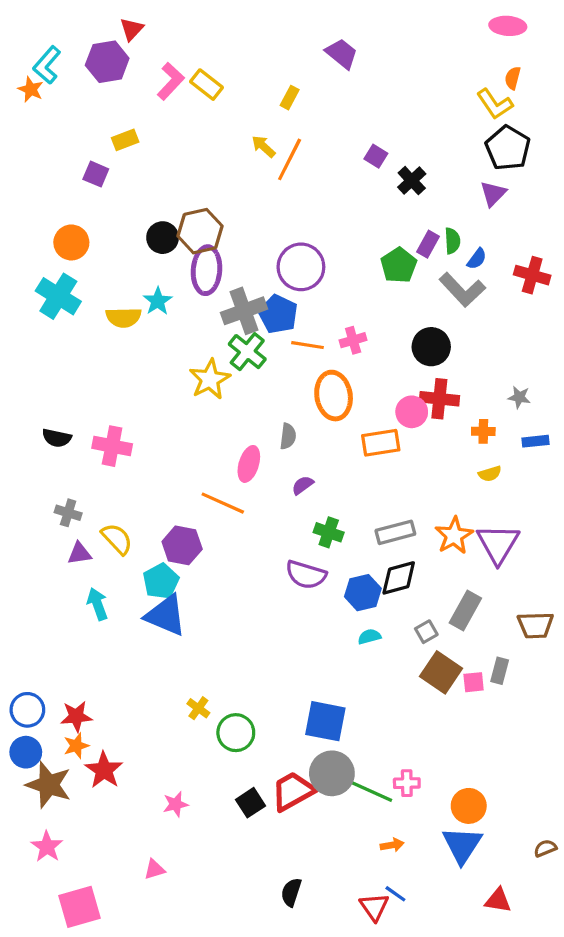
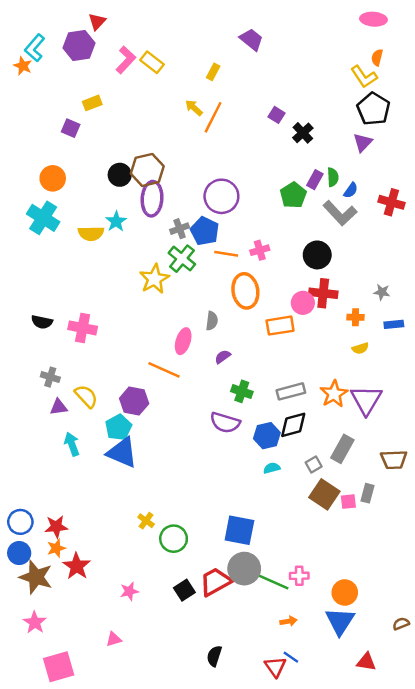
gray cross: (244, 311) -> (180, 229), size x0.6

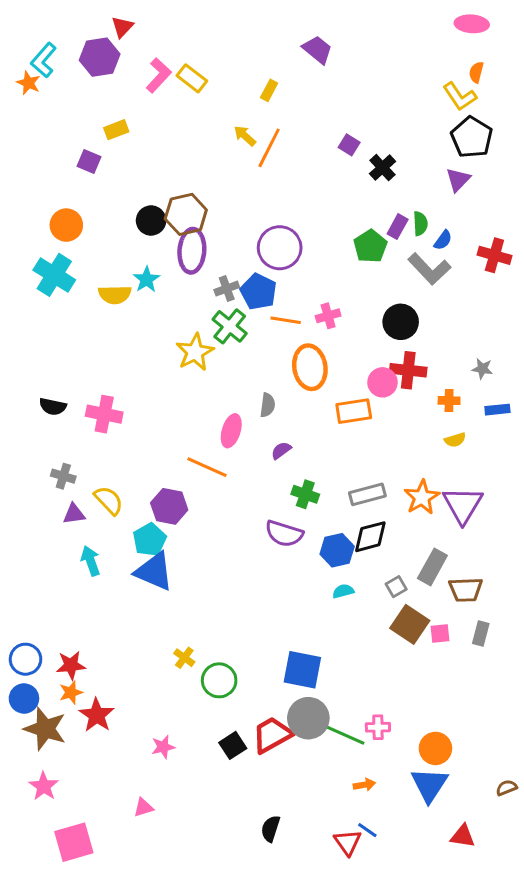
brown trapezoid: (394, 460) -> (466, 590), moved
gray rectangle: (367, 493) -> (481, 633), moved

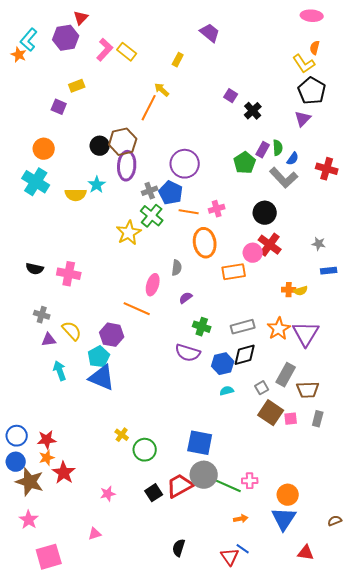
orange line: (269, 148) -> (149, 108), moved
red cross: (408, 370) -> (270, 245), turned 30
orange cross: (449, 401) -> (289, 290), moved

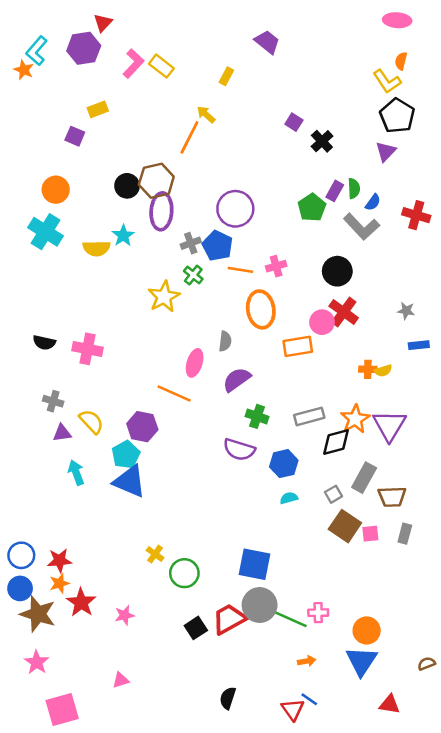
green cross: (152, 216) -> (193, 275), size x0.7
purple semicircle: (186, 298) -> (237, 379), size x1.6
black diamond: (245, 355) -> (336, 442), moved
pink star: (108, 494) -> (124, 615), moved

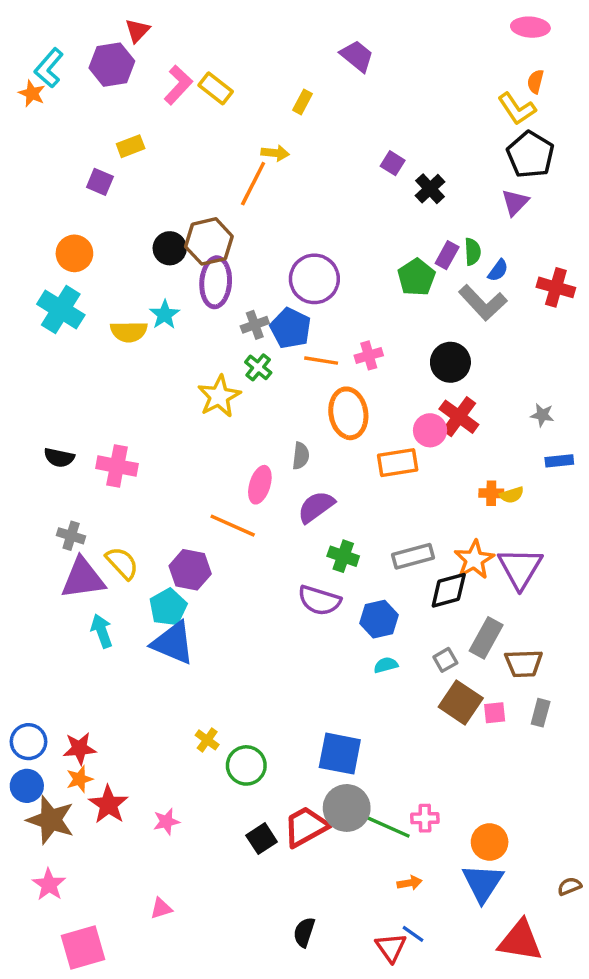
yellow arrow: (206, 114) -> (275, 153), turned 144
purple triangle: (62, 433) -> (83, 578), size x1.8
red triangle: (390, 704) -> (520, 941), size x1.6

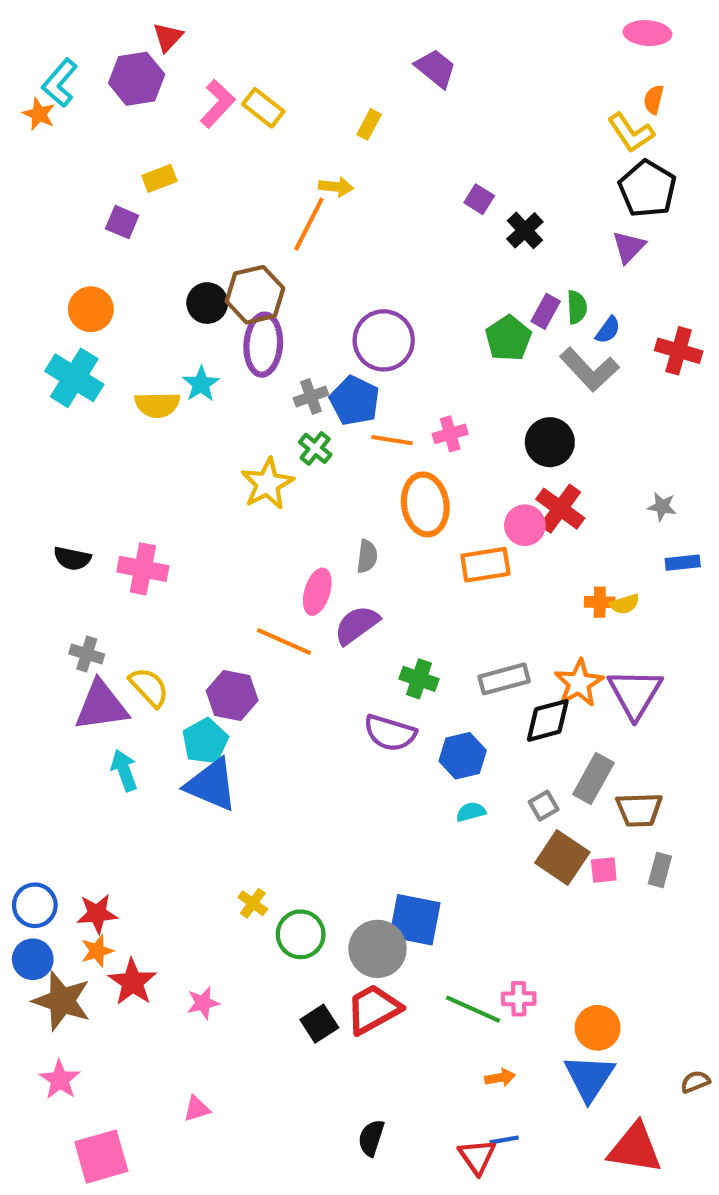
purple semicircle: (316, 507) -> (357, 625), moved
gray circle: (347, 808) -> (377, 949), moved
blue line: (413, 934) -> (504, 1140), turned -45

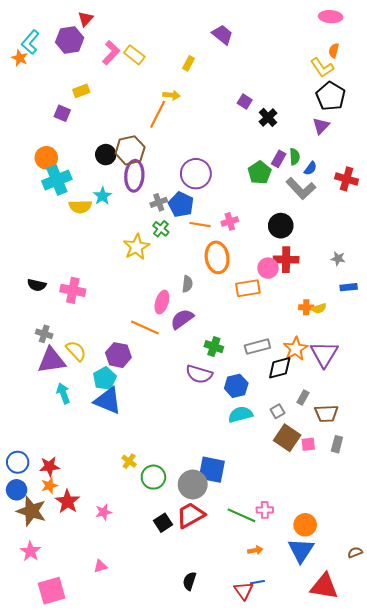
cyan cross: (74, 378) -> (57, 180), moved, turned 36
red cross: (560, 509) -> (286, 260), turned -35
gray rectangle: (593, 779) -> (303, 398), size x0.6
cyan semicircle: (471, 812) -> (240, 414), size x1.6

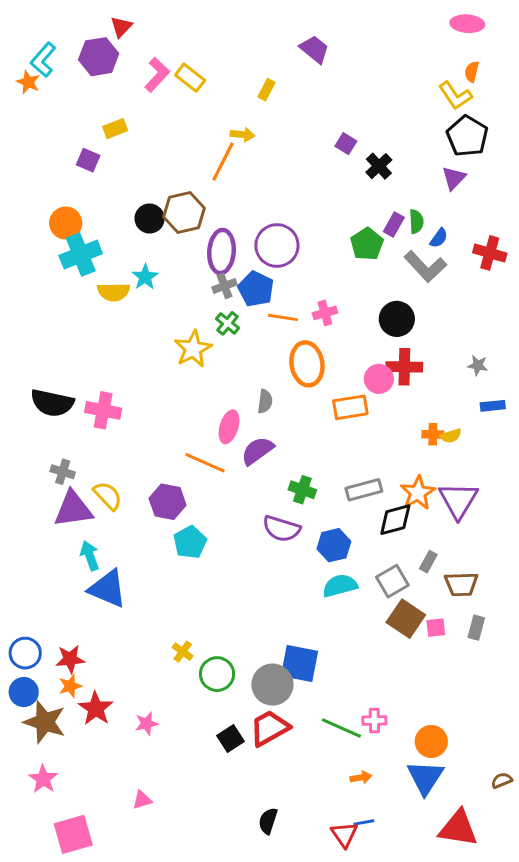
purple ellipse: (134, 176) -> (222, 251), moved
black semicircle: (37, 285) -> (52, 403), size x1.6
cyan pentagon: (105, 378) -> (190, 542), moved
blue triangle: (108, 401) -> (108, 589), moved
gray square: (278, 411) -> (392, 581), size x1.5

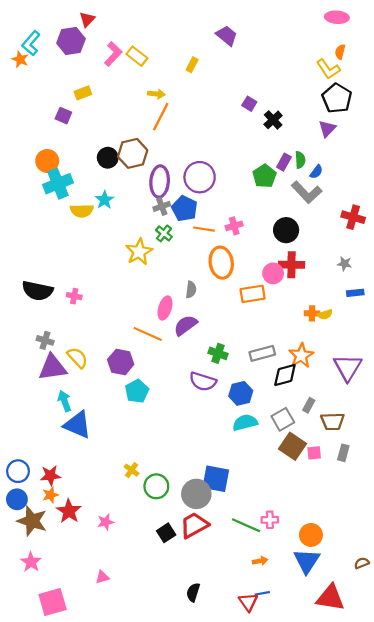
yellow arrow: (242, 135) -> (156, 94), moved
red cross: (490, 253) -> (353, 217), moved
pink cross: (103, 410) -> (74, 296), size x0.6
purple triangle: (458, 500) -> (348, 367), moved

